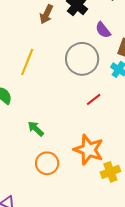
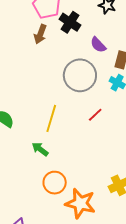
yellow line: (27, 62) -> (51, 118), moved
orange star: (89, 150) -> (80, 203), moved

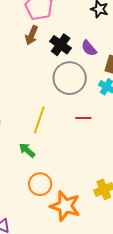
black cross: (70, 22) -> (61, 45), moved
red line: (95, 115) -> (83, 118), turned 42

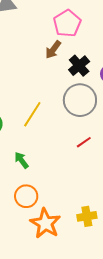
red line: (83, 118) -> (84, 142), turned -49
yellow line: (39, 120) -> (32, 114), moved

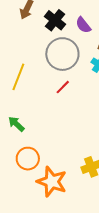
red line: (84, 142) -> (63, 87), moved

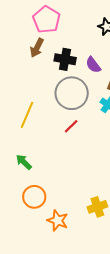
black cross: (55, 20) -> (65, 59), turned -30
orange star: (52, 182) -> (58, 220), size x0.7

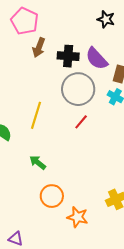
pink pentagon: (46, 20) -> (25, 21), moved
purple semicircle: (93, 65) -> (97, 59), size x1.4

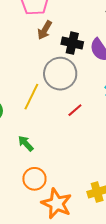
gray circle: (78, 89) -> (60, 74), moved
orange star: (78, 217) -> (57, 204), size x1.4

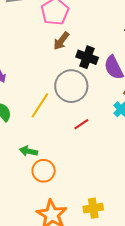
green arrow: (26, 143) -> (28, 151), turned -42
orange circle: (34, 179) -> (44, 171), moved

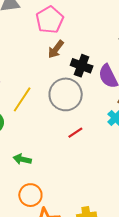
yellow line: (40, 105) -> (22, 99), moved
orange circle: (44, 171) -> (30, 195), moved

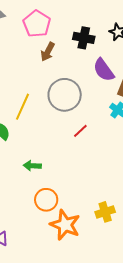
black cross: (82, 66) -> (84, 38), moved

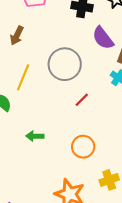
brown arrow: (48, 52) -> (17, 36), moved
orange circle: (46, 200) -> (83, 147), moved

